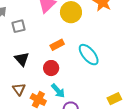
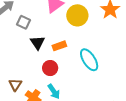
gray square: (18, 26) -> (23, 22), turned 32
black triangle: (22, 59) -> (38, 43), moved

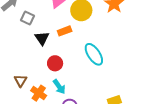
orange rectangle: (59, 46) -> (65, 31), moved

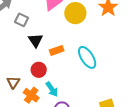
orange rectangle: (65, 31) -> (57, 50), moved
red circle: (55, 63) -> (39, 70), moved

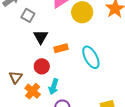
cyan arrow: (52, 89) -> (54, 87), turned 49

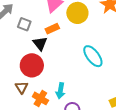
orange rectangle: (61, 48) -> (52, 29), moved
red circle: (42, 66) -> (32, 65), moved, size x1.5

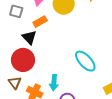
gray square: (24, 24) -> (16, 11), moved
cyan ellipse: (93, 56) -> (85, 61), moved

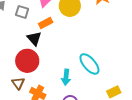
cyan arrow: (54, 83) -> (66, 77), moved

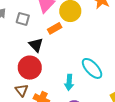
orange rectangle: (46, 23) -> (55, 28), moved

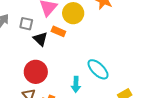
orange rectangle: (55, 28) -> (58, 31), turned 56
black triangle: (36, 45) -> (40, 39), moved

